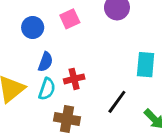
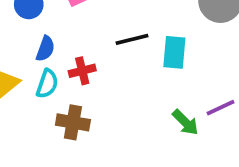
black line: (117, 102) -> (132, 39), moved, turned 40

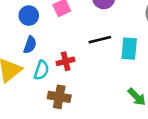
blue semicircle: (45, 49) -> (30, 45), moved

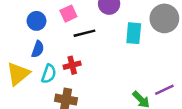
black line: (100, 40) -> (84, 33), moved
cyan rectangle: (129, 49) -> (134, 33), moved

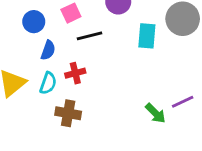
blue semicircle: (38, 49) -> (48, 50), moved

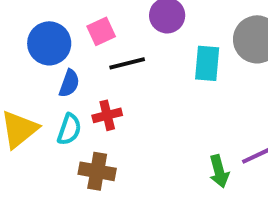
blue circle: (34, 22) -> (49, 43), size x1.4
green arrow: (155, 113) -> (219, 171), turned 30

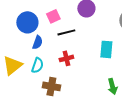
cyan rectangle: (207, 63) -> (106, 49), moved
red cross: (107, 115) -> (66, 58), moved

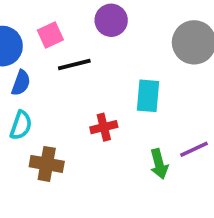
red cross: (66, 58) -> (104, 127), moved

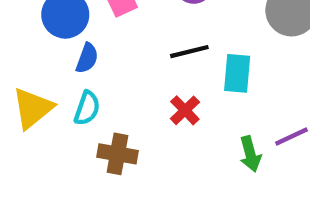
black line: (74, 64) -> (189, 52), moved
red cross: (104, 127) -> (185, 110), turned -30

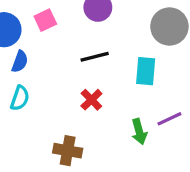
cyan rectangle: (237, 73) -> (146, 71), moved
brown cross: (117, 154) -> (68, 151), moved

